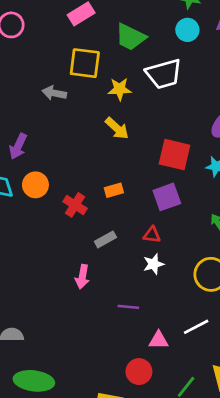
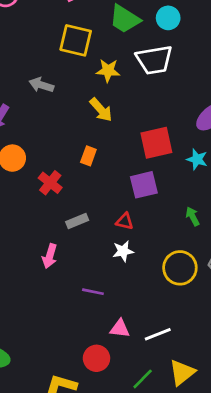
cyan circle: (187, 30) -> (168, 18), moved
gray arrow: (54, 93) -> (41, 85), moved
red square: (175, 155) -> (156, 143), turned -32
orange rectangle: (114, 190) -> (88, 156), moved, turned -60
white line: (196, 327) -> (158, 334), moved

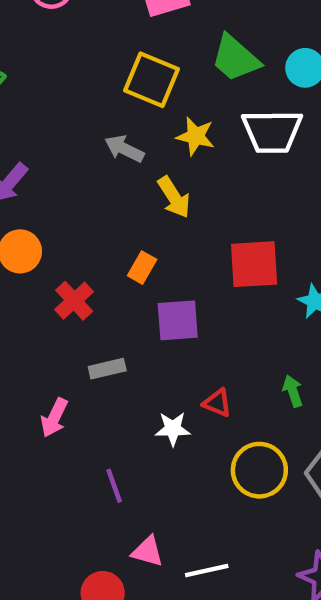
gray arrow: (41, 85) -> (124, 149), moved
purple square: (144, 185) -> (178, 320), moved
red triangle: (125, 221) -> (217, 403), moved
purple line: (93, 292) -> (114, 486), turned 50

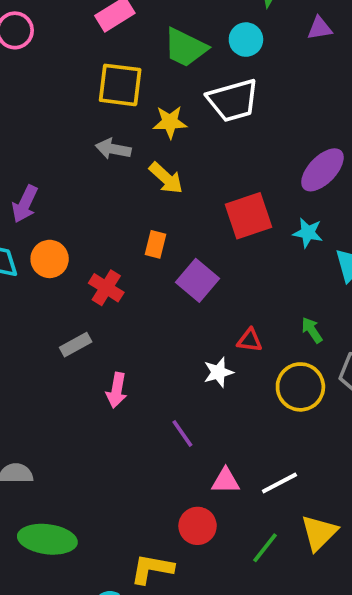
purple square: (178, 320) -> (198, 280), turned -30
gray rectangle: (107, 369) -> (76, 345), moved
green arrow: (293, 391) -> (312, 330), moved

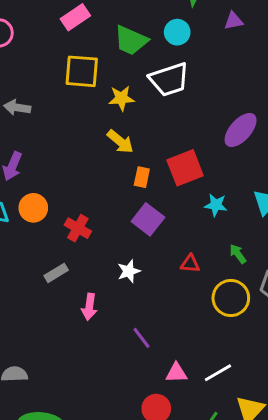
gray arrow: (113, 149) -> (17, 108), moved
cyan star: (308, 233) -> (216, 205), moved
orange rectangle: (156, 244) -> (142, 177), moved
white star: (218, 372) -> (129, 271), moved

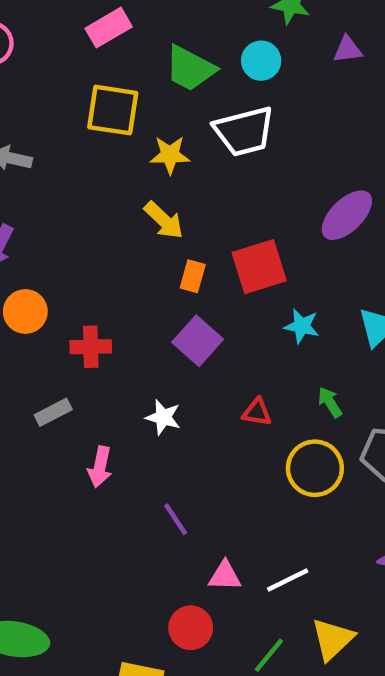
red cross: (78, 228) -> (91, 347), turned -35
white star: (129, 271) -> (163, 417), turned 30

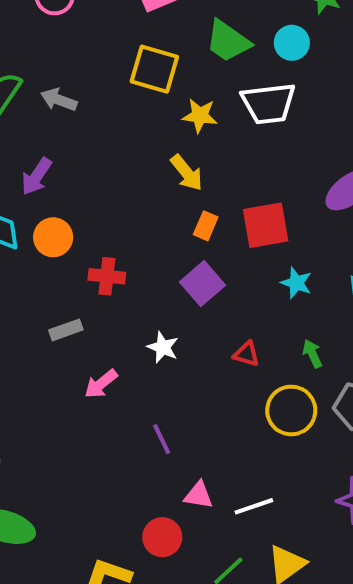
pink arrow: (100, 467) -> (101, 384), turned 32

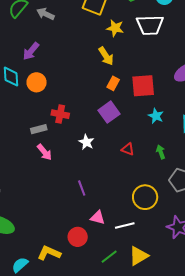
red cross: (107, 276) -> (60, 114), moved
pink arrow: (101, 384) -> (44, 152), moved, turned -96
yellow circle: (291, 410) -> (145, 197), moved

